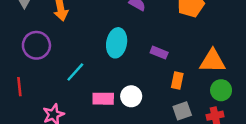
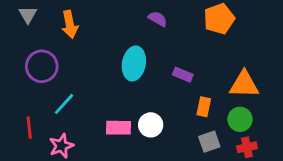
cyan line: (75, 72) -> (64, 104), moved
red line: (19, 87) -> (29, 128), moved
green circle: (221, 90) -> (240, 119), moved

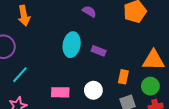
purple rectangle: (183, 75) -> (99, 51), moved
white circle: (151, 125) -> (93, 90), moved

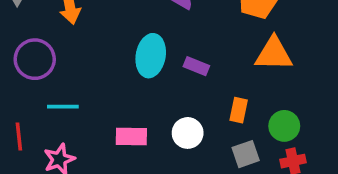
orange triangle: (154, 60) -> (274, 54), moved
cyan line: (20, 75) -> (63, 107), turned 48

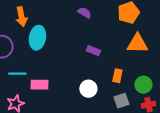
cyan ellipse: (151, 56) -> (37, 38), moved
pink rectangle: (131, 136) -> (39, 85), moved

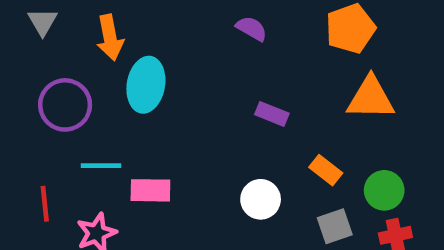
orange rectangle: (117, 76) -> (326, 170), turned -64

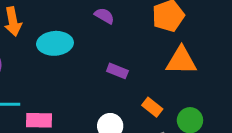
cyan ellipse: (146, 85) -> (55, 43), moved, turned 76

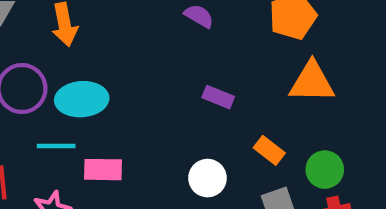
cyan ellipse: (55, 43) -> (82, 99), moved

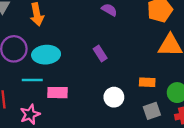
purple rectangle: (218, 97) -> (100, 53), moved, turned 35
orange rectangle: (269, 150) -> (147, 82), turned -35

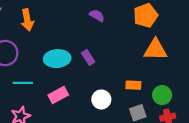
cyan ellipse: (46, 55) -> (57, 59), moved
pink rectangle: (58, 93) -> (58, 95), moved, turned -30

